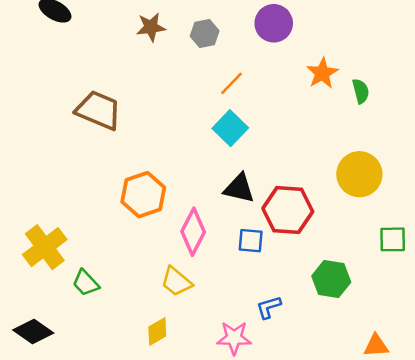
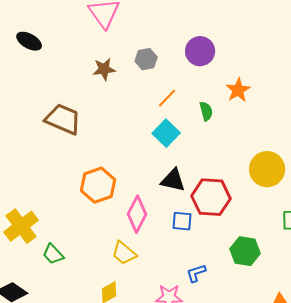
brown star: (151, 27) -> (104, 69), moved
green semicircle: (361, 91) -> (206, 111), moved

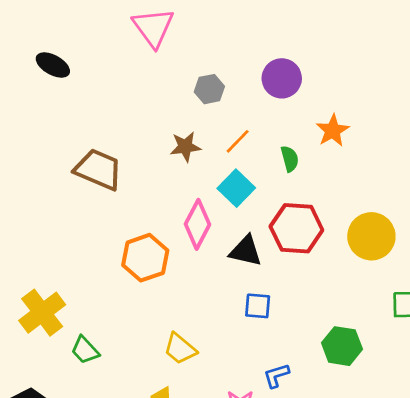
brown star: (104, 69) -> (185, 147), moved
red hexagon: (211, 197) -> (296, 228), moved
pink diamond: (137, 214) -> (197, 224), moved

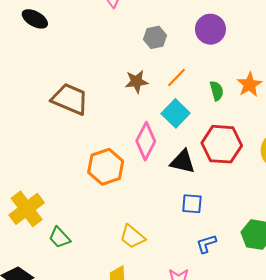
orange star: (333, 131) -> (249, 85), moved
blue L-shape: (276, 376) -> (206, 244), moved

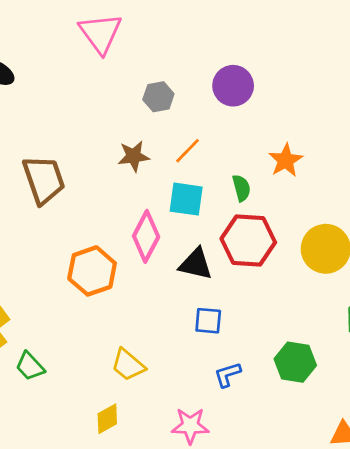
green semicircle: (217, 91) -> (241, 188), moved
brown trapezoid: (70, 99) -> (44, 180), turned 48
cyan square: (176, 113) -> (186, 199), turned -36

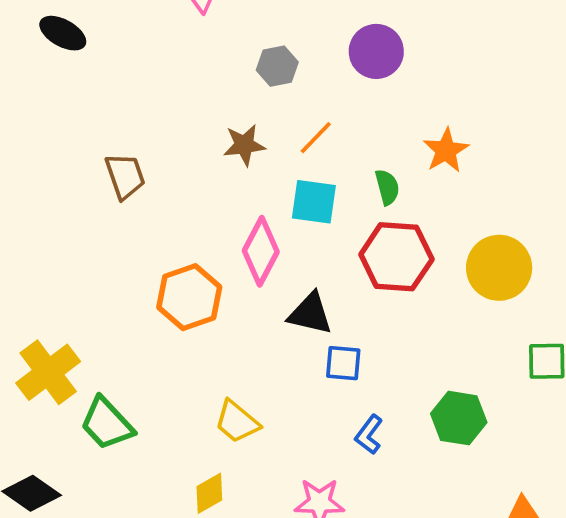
brown trapezoid: (44, 180) -> (125, 176), size x0.7
black triangle: (196, 264) -> (310, 314), moved
green trapezoid: (30, 366) -> (107, 424), size x1.4
blue L-shape: (228, 375) -> (369, 435), turned -36

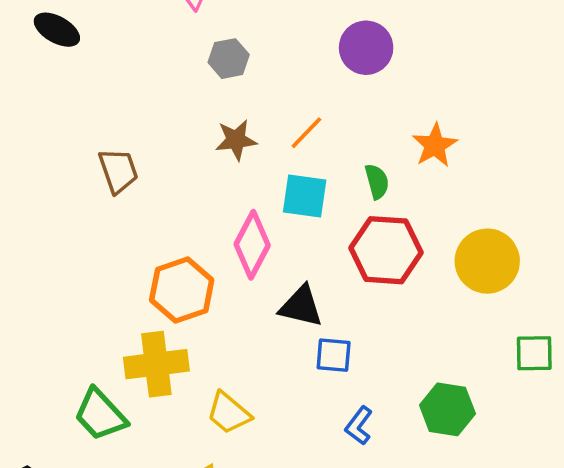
gray hexagon: (277, 66) -> (229, 59), moved
yellow cross: (48, 372) -> (156, 364), moved, turned 30

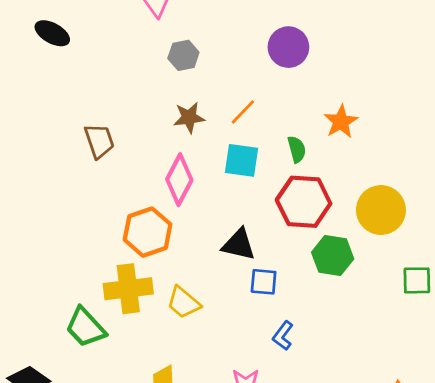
pink diamond: (252, 245) -> (179, 180), moved
green hexagon: (447, 409) -> (333, 256), moved
yellow trapezoid: (229, 413) -> (183, 303), moved

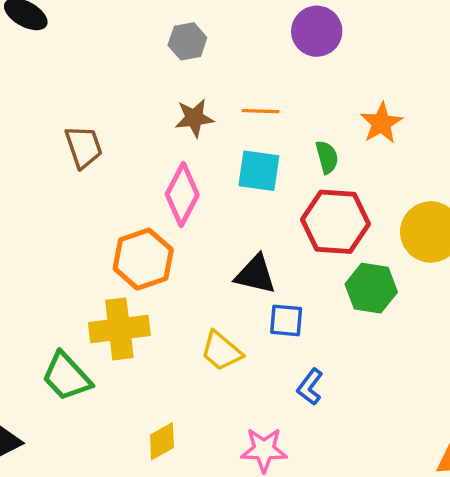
orange line: (243, 112) -> (261, 111), turned 48
yellow trapezoid: (183, 303) -> (221, 351), moved

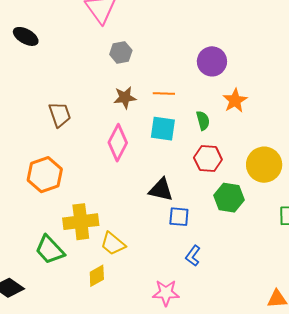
purple circle: (317, 31) -> (212, 61), moved
red hexagon: (335, 222) -> (208, 159), size x0.7
orange hexagon: (143, 259) -> (45, 175), moved
yellow trapezoid: (221, 351) -> (113, 244), moved
yellow diamond: (162, 441) -> (97, 276), moved

